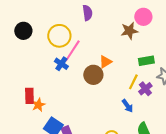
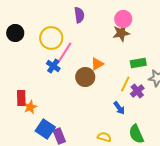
pink circle: (143, 17) -> (123, 19), moved

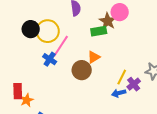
black circle: (15, 33) -> (31, 29), moved
brown star: (121, 33) -> (108, 21), moved, turned -30
green rectangle: (138, 63) -> (99, 31), moved
blue arrow: (119, 108) -> (119, 93), moved, turned 112

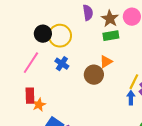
brown star: (108, 21) -> (110, 19), moved
pink line: (61, 46) -> (31, 63), moved
blue arrow: (119, 93) -> (131, 98), turned 104

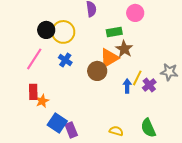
brown star: (110, 19) -> (124, 49), moved
orange triangle: (106, 62) -> (109, 58), size x1.5
blue arrow: (131, 98) -> (127, 86), moved

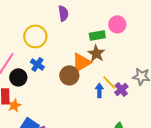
pink circle: (135, 13) -> (117, 24), moved
black circle: (46, 30) -> (18, 77), moved
green rectangle: (114, 32) -> (97, 35), moved
yellow line: (137, 78) -> (109, 82), turned -70

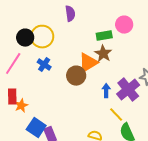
black circle: (18, 77) -> (25, 38), moved
yellow line: (109, 82) -> (116, 115), moved
purple cross: (121, 89) -> (128, 90), size x1.6

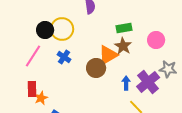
pink circle: (124, 25) -> (156, 40), moved

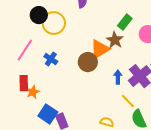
green rectangle: (124, 28) -> (125, 22), moved, turned -42
black circle: (45, 30) -> (39, 15), moved
blue cross: (64, 57) -> (51, 59), moved

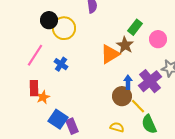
brown circle: (88, 62) -> (122, 96), moved

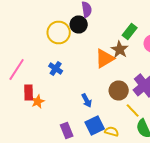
black circle: (49, 20) -> (79, 24), moved
pink line: (35, 55) -> (17, 70), moved
blue arrow: (128, 82) -> (87, 100), moved, turned 152
brown circle: (122, 96) -> (119, 90), moved
blue square: (58, 119) -> (95, 126), moved, turned 30

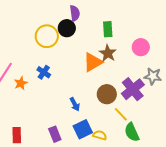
green rectangle: (130, 32) -> (108, 29), moved, turned -42
red rectangle: (29, 92) -> (17, 135), moved
orange star: (38, 102) -> (21, 83), moved

